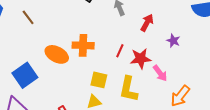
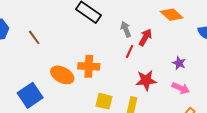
red arrow: (147, 23) -> (145, 37), moved
red line: (120, 51) -> (130, 51), moved
pink arrow: (160, 73) -> (181, 88), moved, turned -30

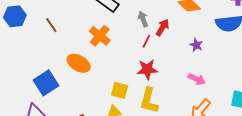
purple star: (179, 63) -> (196, 45), moved
orange cross: (89, 66) -> (100, 36), moved, turned 35
red star: (146, 80) -> (147, 69), moved

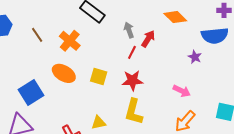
orange cross: (100, 36) -> (70, 41), moved
purple star: (196, 45) -> (195, 57), moved
yellow square: (120, 90) -> (99, 76), moved

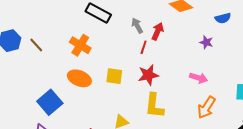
brown line: (37, 35) -> (36, 45), moved
blue semicircle: (215, 36) -> (223, 18), size x0.6

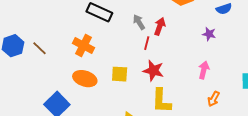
red star: (148, 75) -> (153, 71), turned 30
pink arrow: (199, 78) -> (204, 70), turned -90
orange arrow: (206, 107) -> (214, 99), size x0.7

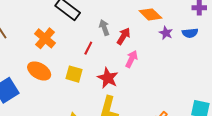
purple star: (209, 34) -> (166, 33), moved
red line: (147, 43) -> (88, 48), moved
pink arrow: (204, 70) -> (132, 59), moved

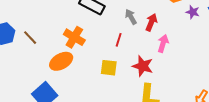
orange ellipse: (39, 71) -> (61, 61), moved, turned -50

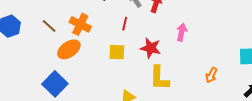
brown line: (30, 38) -> (49, 26), moved
pink arrow: (163, 43) -> (182, 32), moved

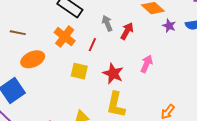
orange cross: (80, 24) -> (65, 37), moved
brown line: (49, 26) -> (18, 33), turned -42

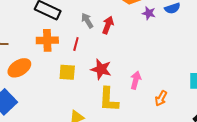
orange cross: (65, 37) -> (47, 40), turned -30
pink arrow: (147, 64) -> (136, 80), moved

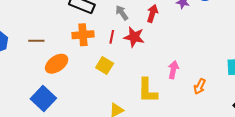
red arrow: (108, 25) -> (152, 13), moved
red star: (101, 69) -> (134, 37), moved
yellow square: (67, 72) -> (105, 65), turned 30

